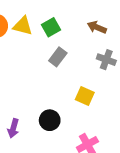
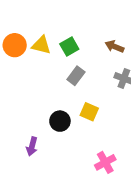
yellow square: (85, 96) -> (89, 112), moved
black circle: (50, 120) -> (60, 121), moved

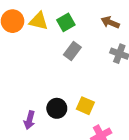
yellow square: (89, 112) -> (85, 106), moved
black circle: (60, 121) -> (57, 108), moved

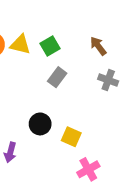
brown arrow: (110, 22) -> (98, 46), turned 30
black circle: (57, 108) -> (40, 124), moved

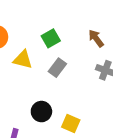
yellow triangle: (20, 45) -> (23, 60), moved

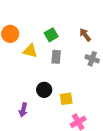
gray rectangle: (57, 68) -> (56, 57), turned -32
yellow square: (71, 124) -> (66, 99), turned -32

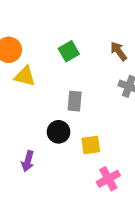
yellow triangle: (30, 51) -> (25, 76), moved
gray rectangle: (56, 57) -> (75, 101), moved

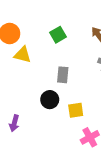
purple arrow: (28, 161) -> (14, 123), moved

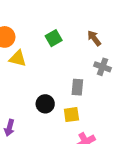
gray rectangle: (63, 75) -> (77, 87), moved

